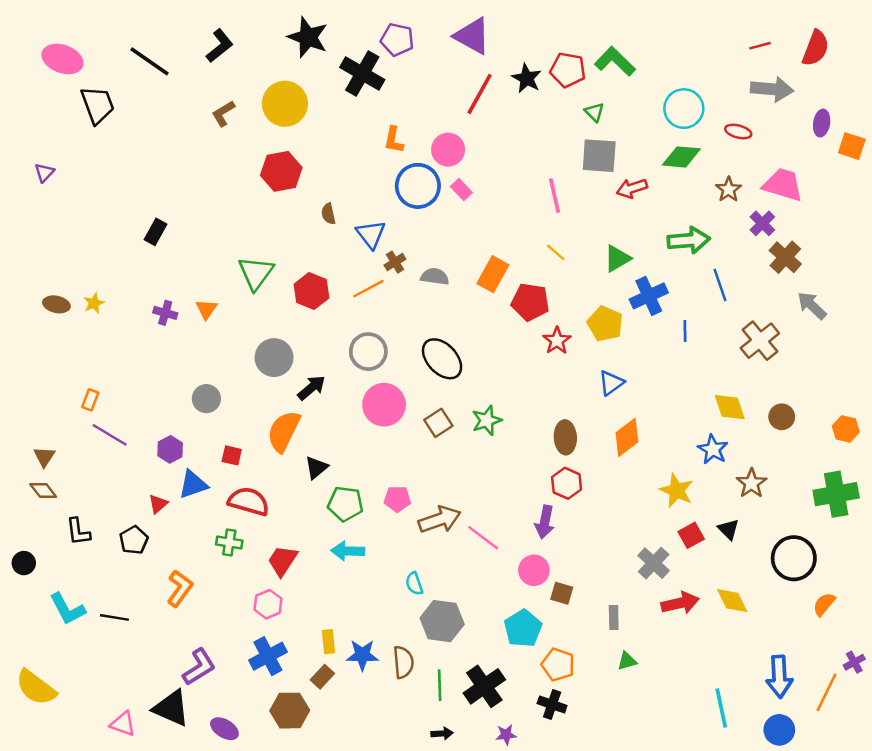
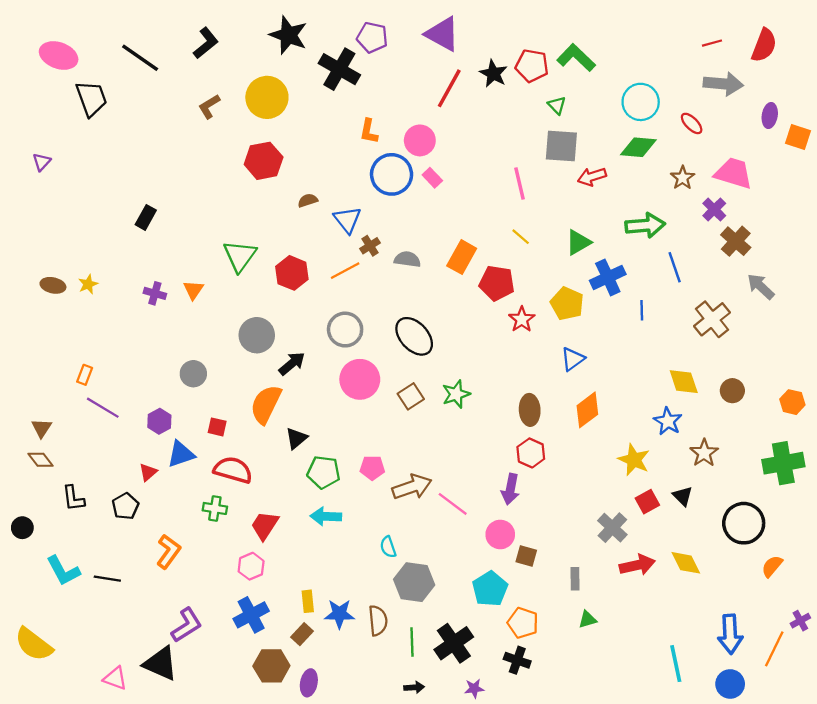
red ellipse: (738, 132) -> (692, 123), turned 30
brown semicircle: (328, 214) -> (308, 200), turned 84
purple ellipse: (224, 729) -> (309, 683), moved, turned 70

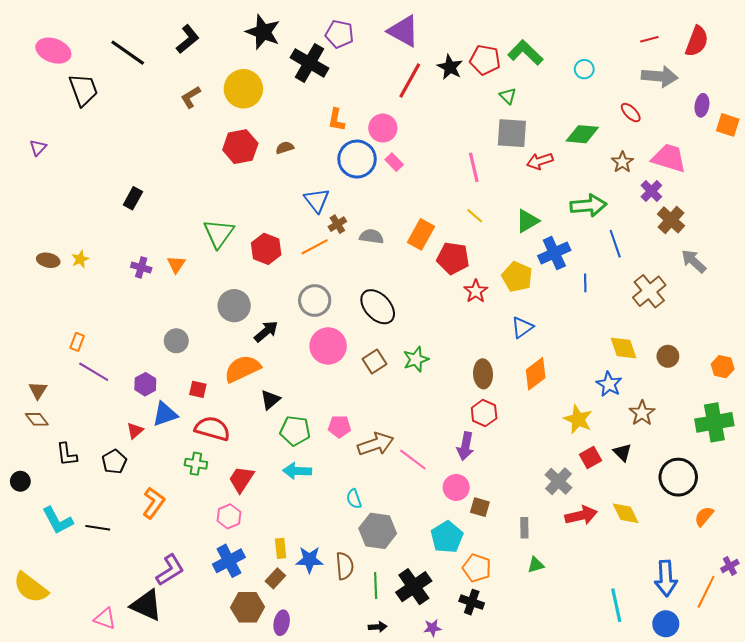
cyan circle: (641, 102) -> (584, 69), moved, size x0.6
brown semicircle: (308, 200) -> (285, 148), moved
orange semicircle: (266, 404) -> (242, 369), turned 39

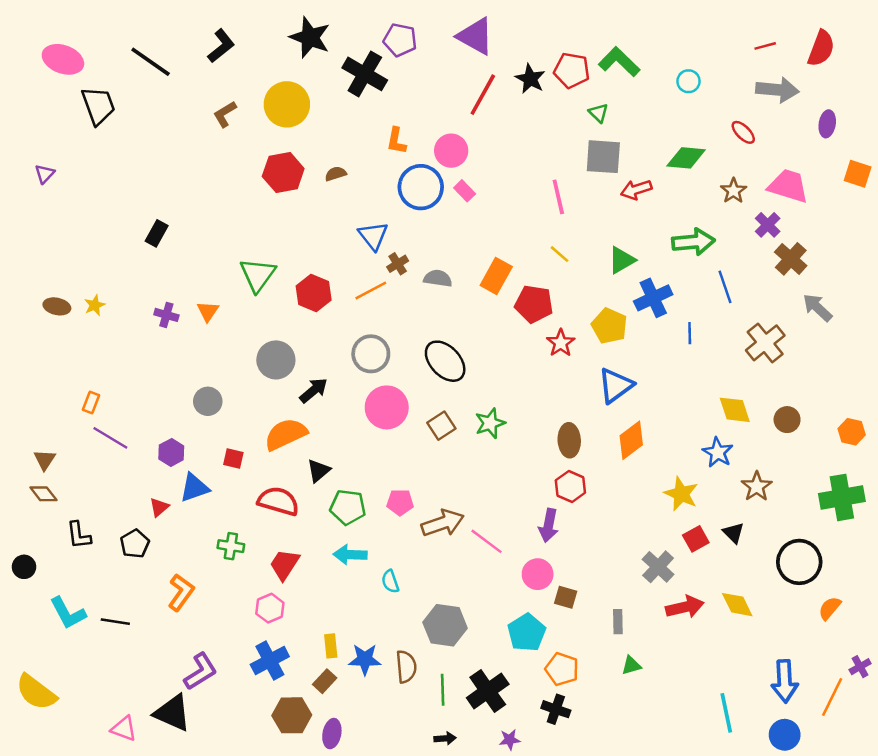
orange square: (728, 125) -> (858, 174), moved
blue triangle: (522, 327) -> (615, 385), size x1.4
red semicircle: (212, 429) -> (278, 501), moved
cyan semicircle: (354, 499) -> (390, 581), moved

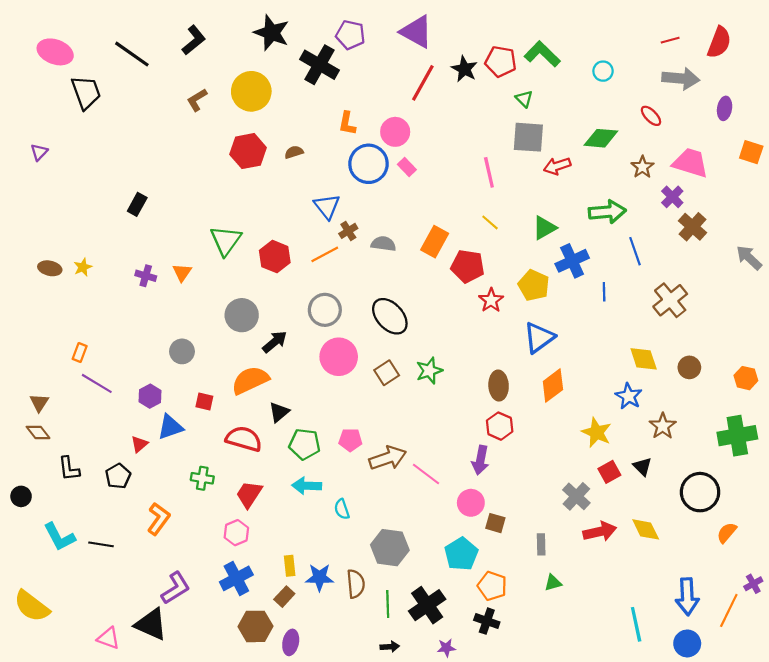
gray arrow: (817, 308) -> (749, 258), moved

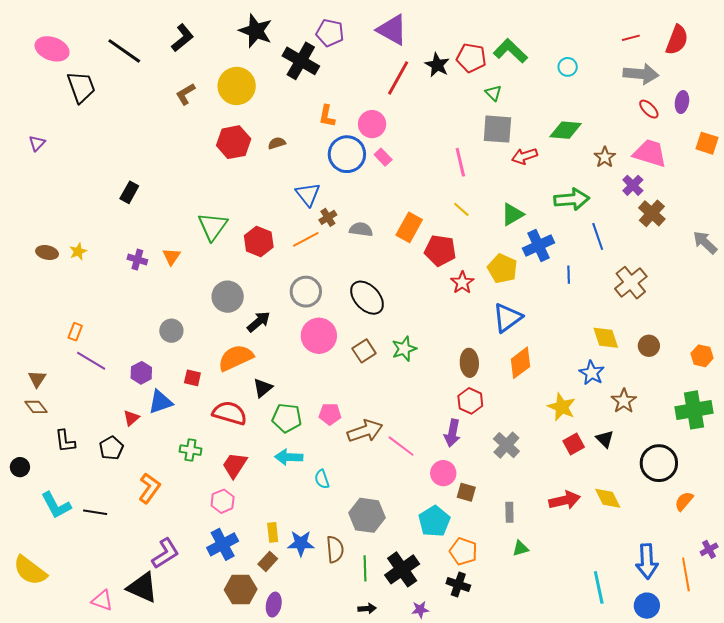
red ellipse: (651, 116) -> (649, 109), moved
gray cross: (576, 496) -> (506, 445), moved
orange line: (729, 610) -> (686, 574), turned -36

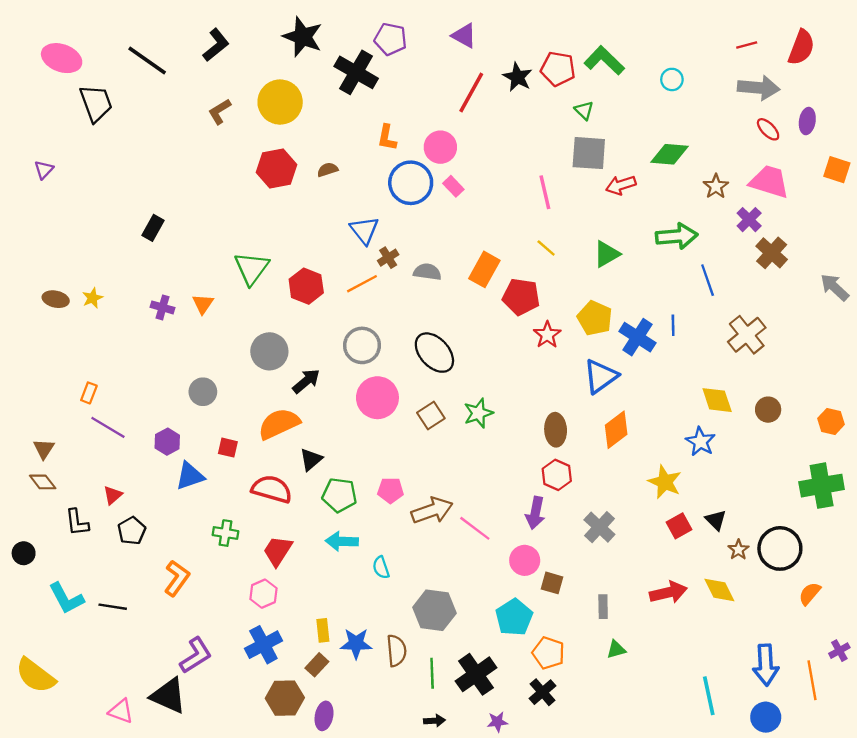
purple triangle: (392, 30) -> (464, 36), size x0.7
blue cross: (539, 245) -> (637, 337), moved, turned -32
brown star: (624, 401) -> (738, 550), moved, size x0.7
red triangle: (131, 418) -> (113, 495), moved
black cross: (458, 584) -> (542, 692), turned 30

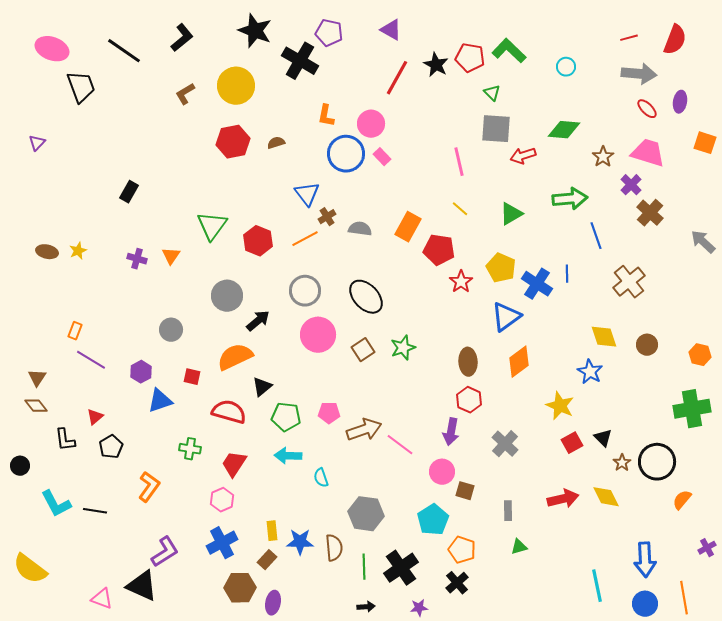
orange line: (812, 680) -> (684, 598), moved

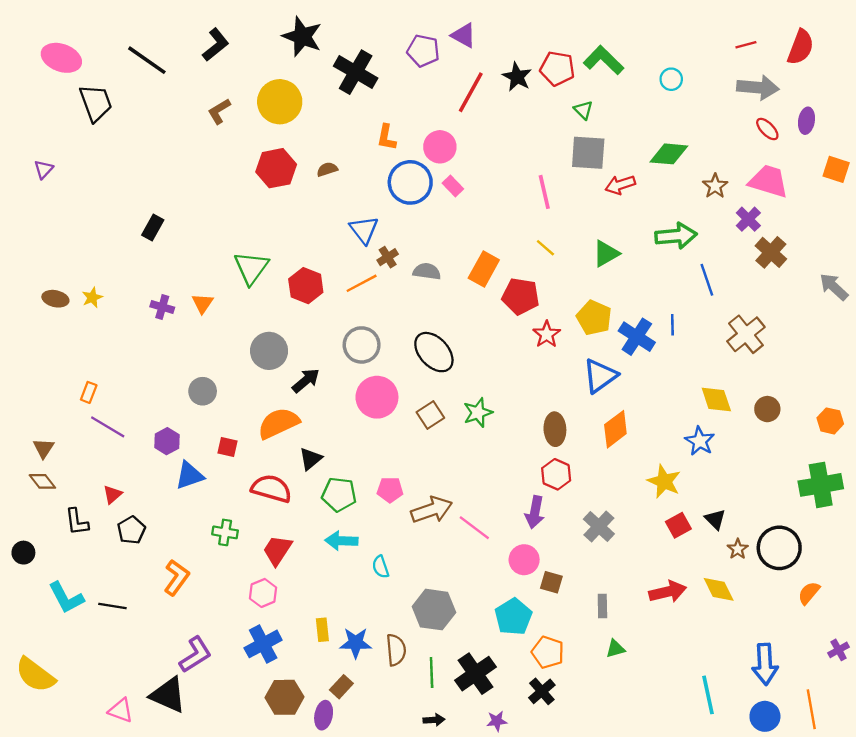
purple pentagon: (329, 33) -> (423, 51), moved
brown rectangle: (267, 560) -> (341, 687), moved

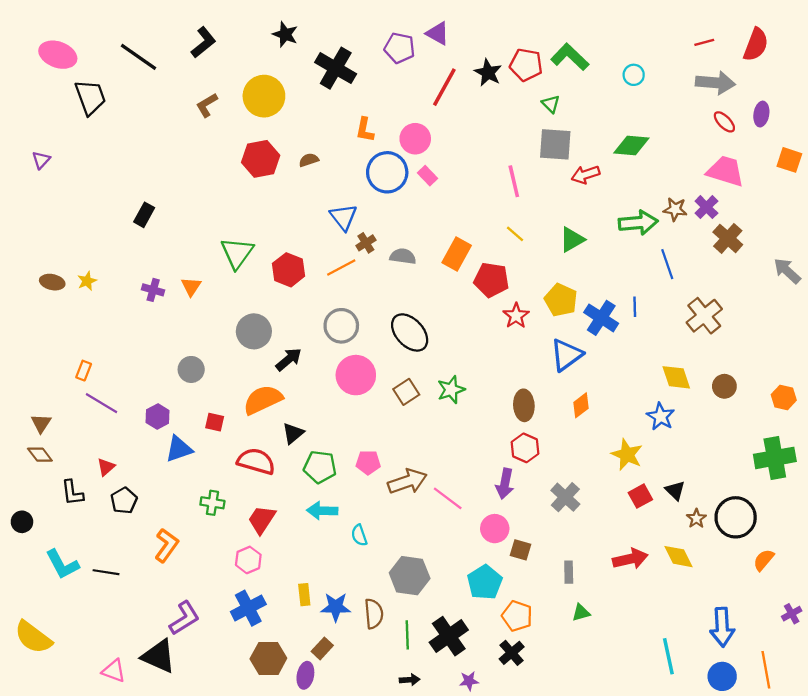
black star: (302, 36) -> (285, 34), size x0.7
brown star: (715, 186) -> (675, 209), moved, turned -30
orange diamond: (615, 429) -> (581, 405), size x0.7

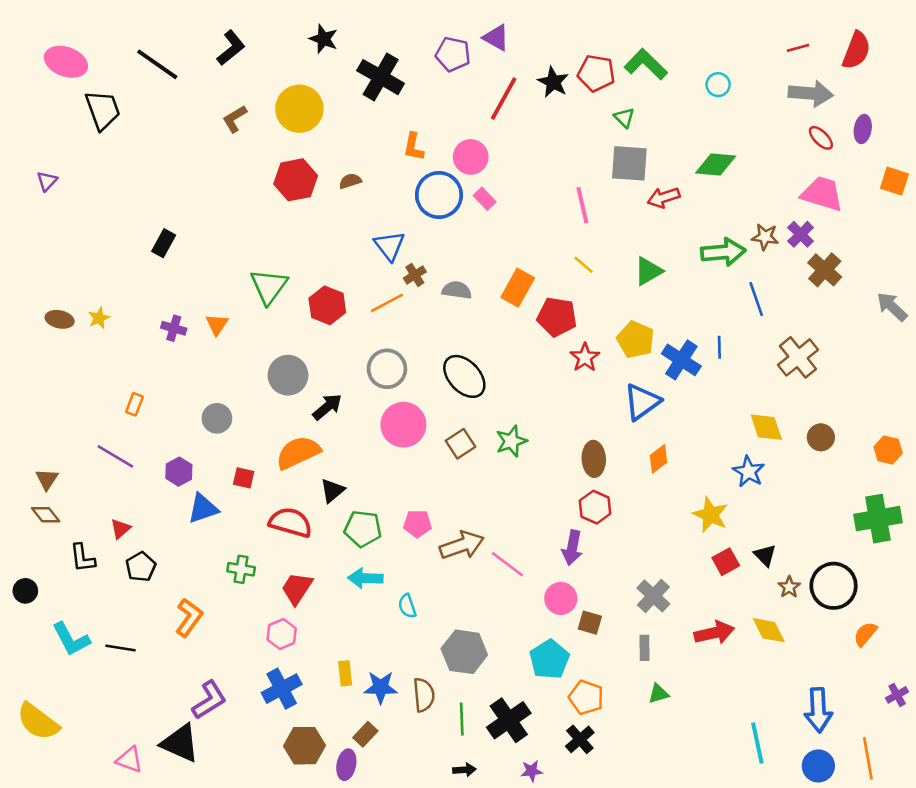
orange rectangle: (84, 371) -> (134, 404), moved
gray cross: (565, 497) -> (653, 596), moved

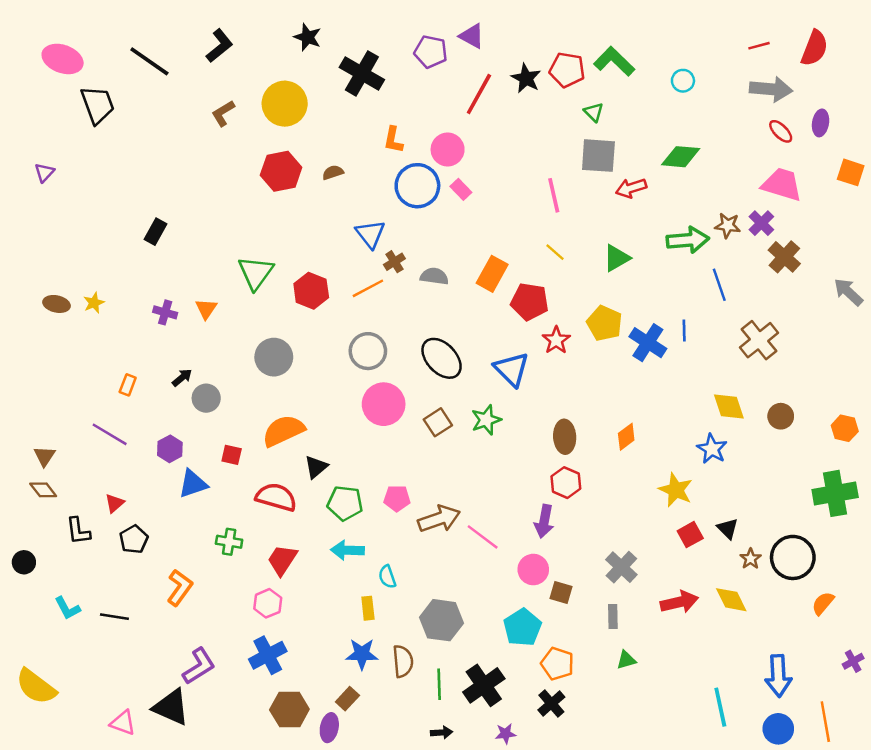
blue triangle: (642, 402) -> (512, 369), moved, turned -39
black arrow: (327, 407) -> (182, 378), moved, size x0.7
cyan L-shape: (71, 639) -> (67, 608), size x0.7
yellow rectangle: (345, 673) -> (368, 608), moved

